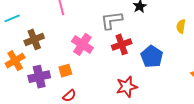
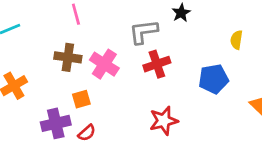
brown cross: (34, 39) -> (68, 57), moved, turned 30
blue pentagon: (152, 57) -> (214, 79), moved, turned 30
purple cross: (39, 77) -> (56, 123), moved

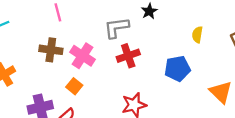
orange square: (81, 99) -> (74, 86), moved, turned -35

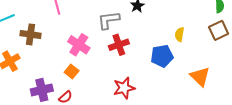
yellow semicircle: (197, 35) -> (179, 34), moved
brown cross: (51, 50) -> (30, 34), moved

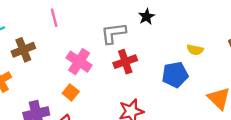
brown cross: (30, 34) -> (23, 50), turned -30
yellow semicircle: (179, 34) -> (195, 50), turned -88

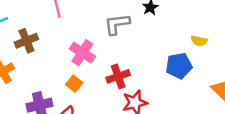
red cross: (125, 62) -> (118, 76), moved

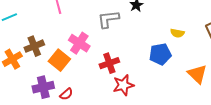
brown cross: (26, 41) -> (34, 46), moved
orange square: (74, 84) -> (59, 60), moved, size x1.5

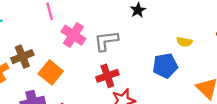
gray L-shape: (108, 19) -> (106, 41), moved
pink cross: (79, 43) -> (73, 35), moved

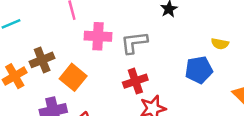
pink cross: (73, 35) -> (98, 36), turned -30

